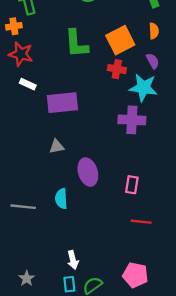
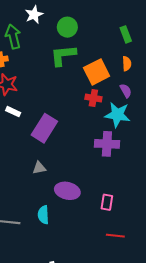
green L-shape: (76, 44) -> (63, 55), moved, turned 88
purple rectangle: (62, 103) -> (44, 128), turned -52
purple ellipse: (88, 172) -> (67, 191), turned -60

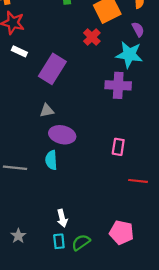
red cross: (93, 98) -> (92, 37), moved, turned 35
purple ellipse: (67, 191) -> (62, 135), moved
red line: (115, 236) -> (138, 181), moved

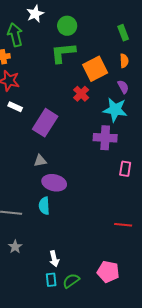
pink rectangle: (118, 147) -> (125, 169), moved
gray star: (18, 236) -> (15, 247), moved

